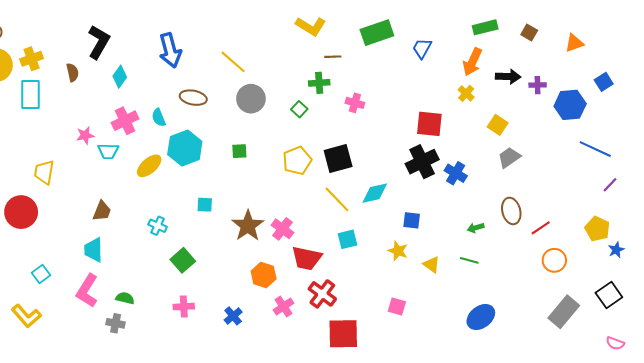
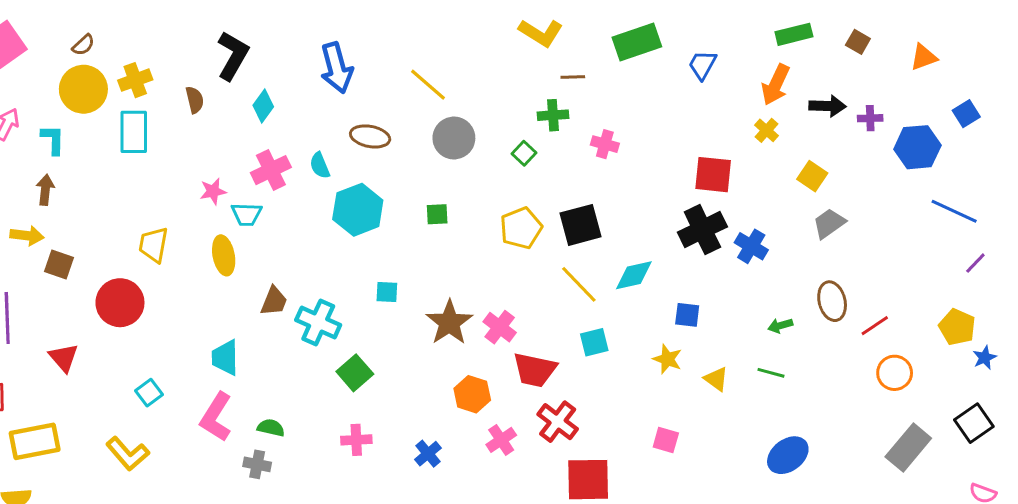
yellow ellipse: (149, 166) -> (224, 255), moved, turned -60
brown trapezoid: (102, 211) -> (274, 301), moved
cyan cross: (158, 226) -> (318, 323), size x1.6

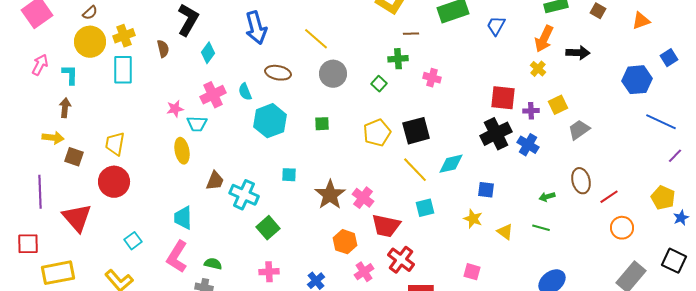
purple cross: (870, 118) -> (531, 111), moved
yellow square: (812, 176) -> (558, 105), moved, turned 30
yellow trapezoid: (154, 245) -> (115, 144), moved
red triangle: (64, 358) -> (77, 218), size x1.5
black square: (974, 423) -> (674, 261), turned -30

